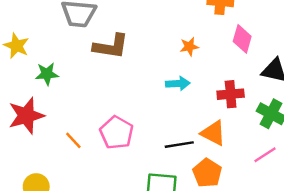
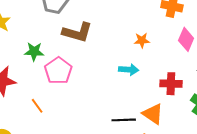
green star: (47, 74) -> (34, 51), moved
pink pentagon: (117, 133) -> (58, 71), moved

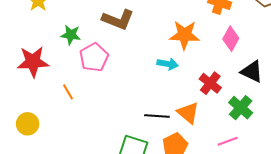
orange star: (142, 40) -> (184, 35), size x1.8
red cross: (171, 84) -> (210, 83), turned 30

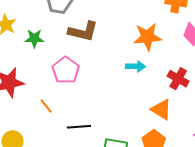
green star: (71, 35) -> (34, 38), moved
black line: (157, 116) -> (79, 127), moved

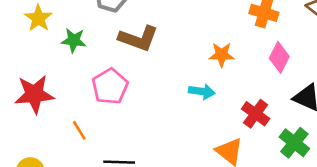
orange star: (147, 37) -> (222, 55), size x0.7

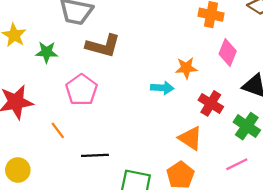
orange star: (222, 55) -> (186, 68), moved

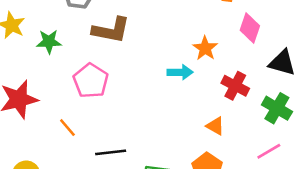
orange star: (186, 68) -> (205, 48), turned -30
orange triangle: (190, 138) -> (215, 126), size x0.7

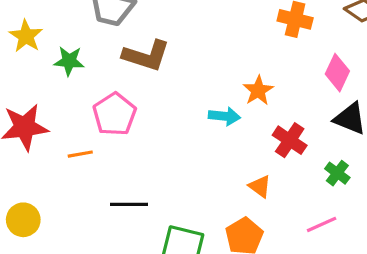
pink diamond: (250, 28) -> (337, 73), moved
green cross: (277, 108) -> (337, 173), size x0.7
orange line: (67, 128) -> (80, 154), moved, turned -66

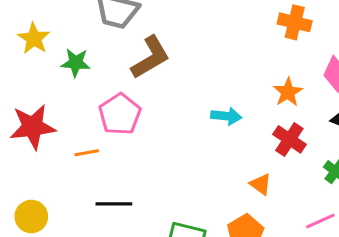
brown L-shape: (146, 56) -> (150, 57), turned -48
orange star: (258, 91) -> (288, 92), moved
black line: (129, 204) -> (114, 204), moved

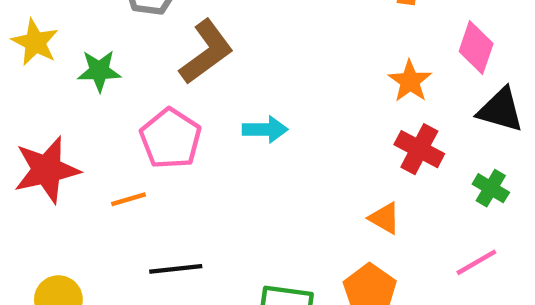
cyan arrow: (226, 116) -> (265, 129), moved

